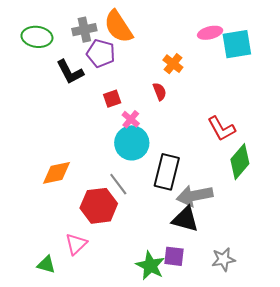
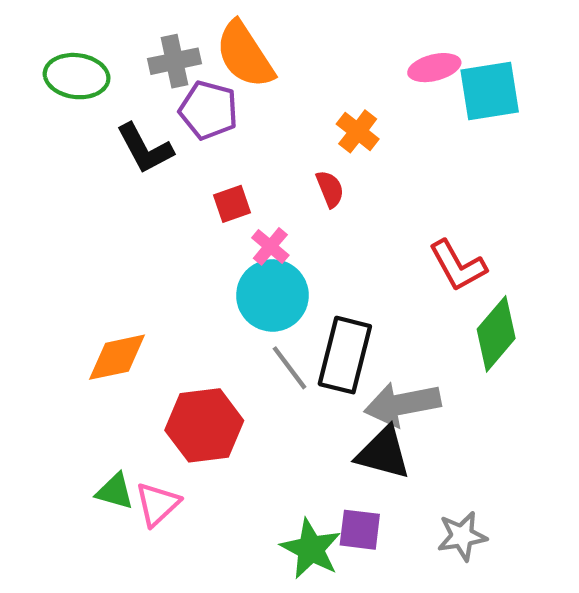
gray line: (118, 184) -> (290, 368), moved
green triangle: (46, 265) -> (115, 491), moved

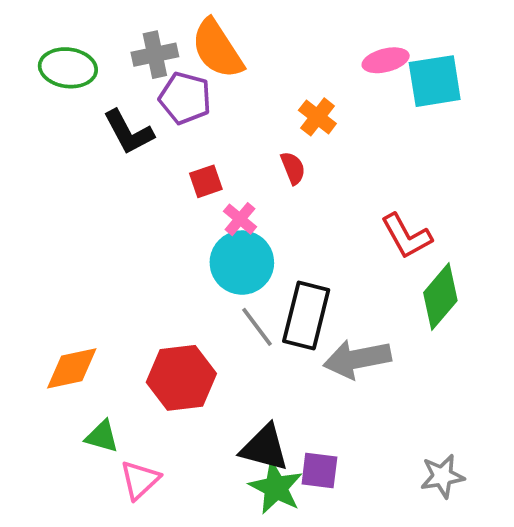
orange diamond: (117, 357) -> (72, 368), moved
black triangle: (383, 453) -> (265, 448), moved
pink triangle: (157, 504) -> (140, 480), moved
gray star: (462, 536) -> (442, 476), moved

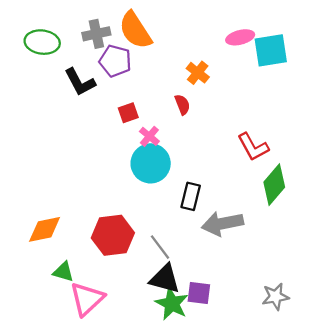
black rectangle: (306, 315) -> (191, 196), size x0.7
gray line: (257, 327) -> (160, 247), moved
pink triangle: (140, 480) -> (87, 299), size x1.4

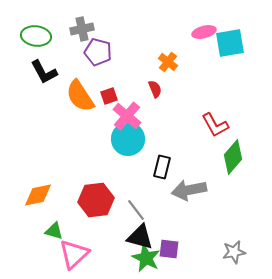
orange semicircle: (135, 30) -> (80, 96), moved
black L-shape: (80, 82) -> (44, 72), moved
pink cross: (149, 136) -> (127, 116), size x1.6

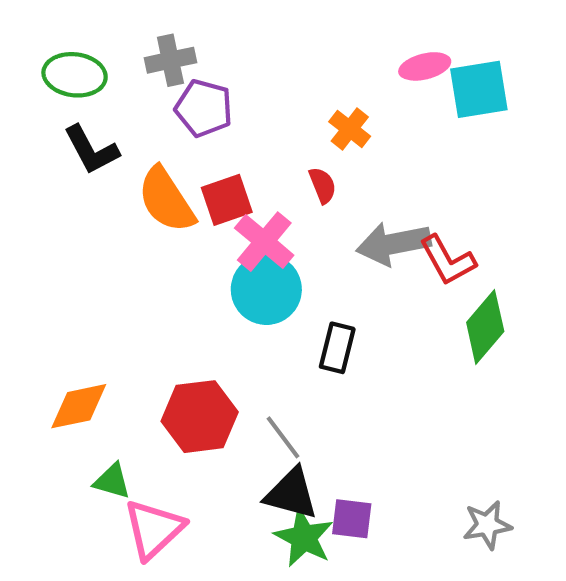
red square: (109, 96) -> (227, 200), size x1.4
gray arrow: (189, 190) -> (393, 244), moved

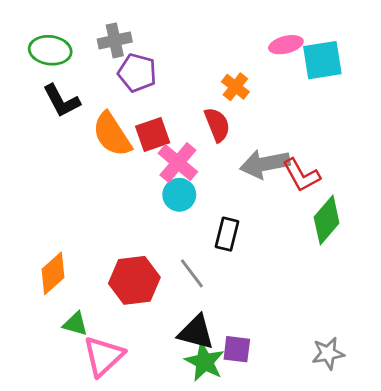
red semicircle: (323, 185) -> (217, 125), size x1.4
cyan circle: (266, 289) -> (179, 195), size x0.7
orange diamond: (79, 406) -> (53, 273), turned -30
gray line: (283, 437) -> (192, 273), moved

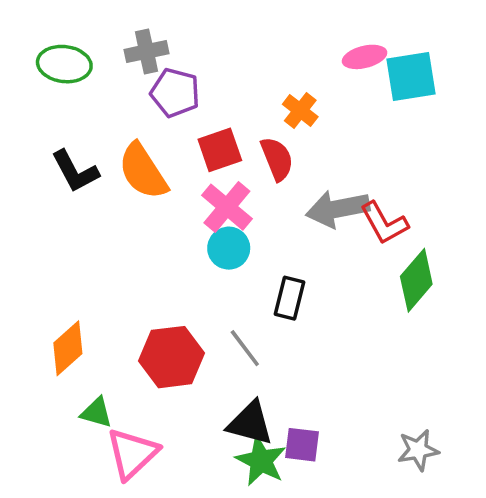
black L-shape: (61, 101) -> (75, 171), moved
red square: (153, 134) -> (220, 150), moved

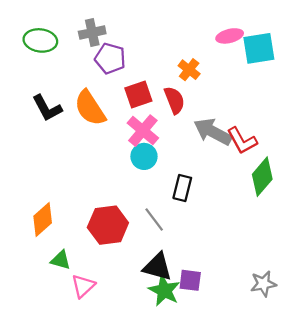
gray arrow: (338, 209) -> (213, 132), turned 39
pink triangle: (132, 454) -> (83, 286), size x0.7

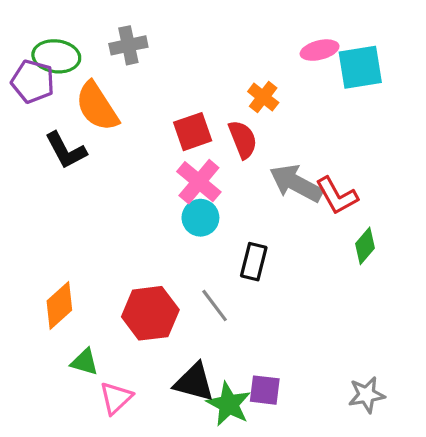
purple pentagon: (110, 58) -> (33, 81), moved
orange semicircle: (90, 108) -> (97, 106), moved
green diamond: (262, 177) -> (365, 246), size x0.7
black triangle: (158, 267) -> (194, 382), moved

